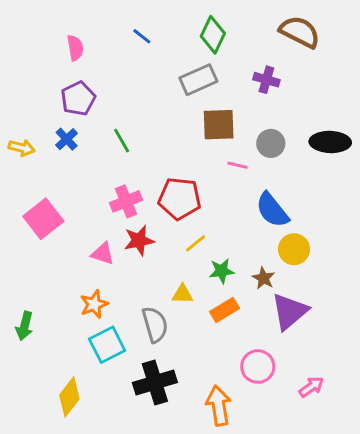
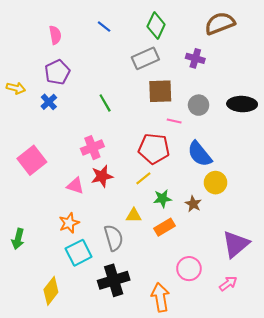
brown semicircle: (300, 32) -> (220, 23), turned -48
green line: (122, 141) -> (105, 103), moved
yellow arrow: (22, 148) -> (16, 88), moved
red pentagon: (180, 198) -> (154, 149), moved
purple triangle: (290, 311) -> (236, 244), moved

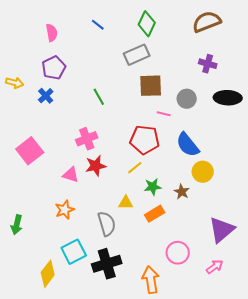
purple cross: (195, 58) -> (208, 64), moved
cyan square: (79, 253) -> (74, 252), moved

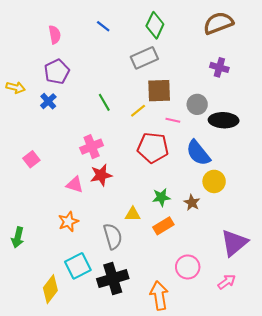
black ellipse: (228, 98) -> (224, 120), moved
pink square: (30, 151) -> (31, 159), size x0.6
yellow line: (135, 168) -> (138, 111), moved

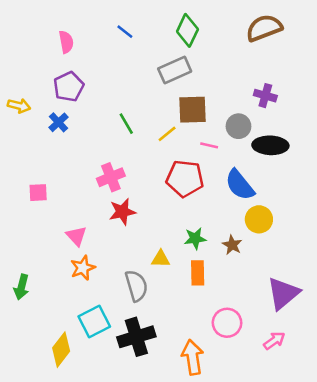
purple cross: (219, 67) -> (265, 96), moved
pink square: (31, 159) -> (38, 193), turned 35
pink triangle: (75, 185) -> (76, 236), moved, turned 30
orange rectangle: (163, 226) -> (198, 273), turned -60

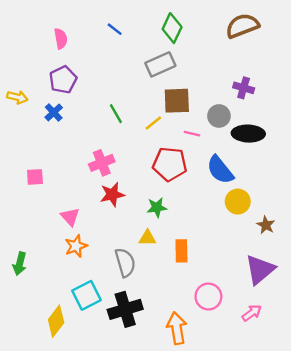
green star: (195, 239) -> (157, 207), moved
brown star: (232, 245) -> (266, 225), moved

